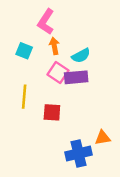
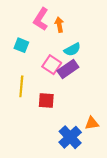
orange arrow: (54, 46) -> (59, 25), moved
purple rectangle: (76, 77) -> (68, 69), turned -30
blue cross: (79, 153) -> (70, 137), turned -30

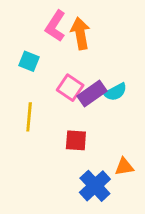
orange arrow: (59, 25) -> (80, 33), size x1.5
cyan semicircle: (72, 49) -> (115, 92), moved
red square: (46, 100) -> (76, 140), moved

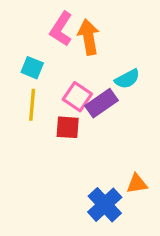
cyan semicircle: (115, 92) -> (127, 79), moved
yellow line: (29, 117) -> (32, 105), moved
red square: (76, 140) -> (68, 127), moved

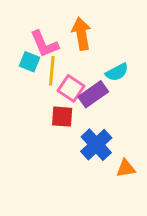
pink L-shape: (61, 29) -> (44, 44), moved, turned -56
yellow line: (32, 105) -> (52, 71), moved
blue cross: (105, 205) -> (96, 145), moved

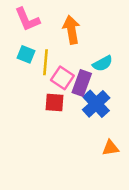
pink L-shape: (44, 44) -> (27, 19), moved
purple rectangle: (93, 94) -> (82, 83), turned -35
blue cross: (96, 145) -> (96, 104), moved

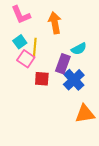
cyan square: (26, 54) -> (20, 42), turned 32
pink square: (62, 78) -> (26, 59), moved
orange triangle: (110, 148) -> (85, 114), size x1.5

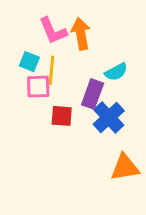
pink L-shape: (21, 15) -> (53, 31), moved
cyan square: (20, 42) -> (29, 62), turned -32
pink square: (26, 59) -> (38, 87), turned -36

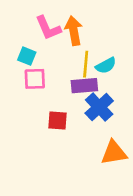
yellow line: (51, 70) -> (86, 64), moved
purple rectangle: (93, 94) -> (84, 86), turned 65
red square: (62, 116) -> (58, 120), moved

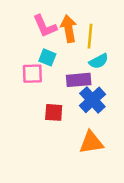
cyan square: (27, 56) -> (47, 57), moved
yellow line: (86, 64) -> (90, 36), moved
orange triangle: (114, 153) -> (91, 143), moved

